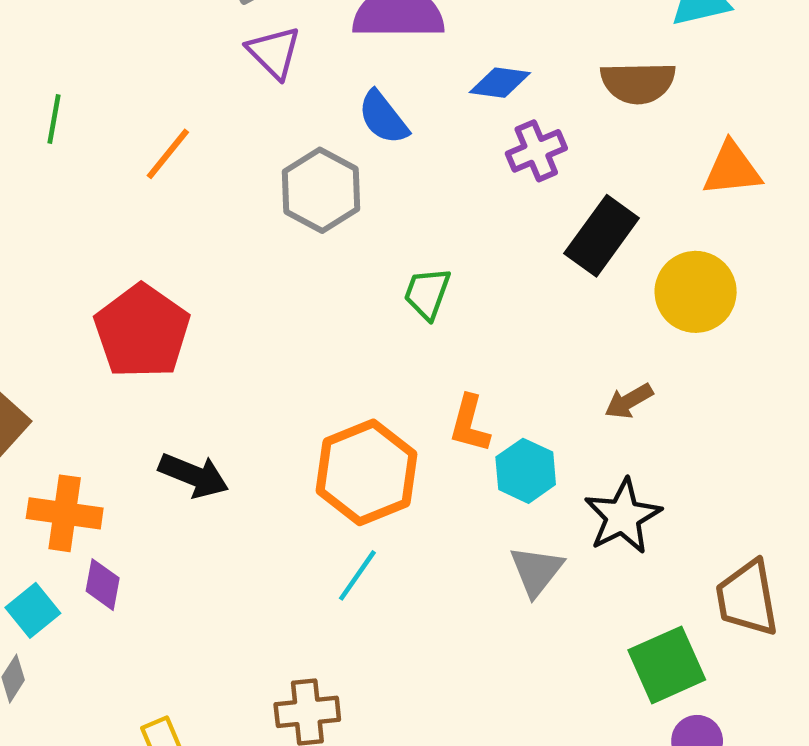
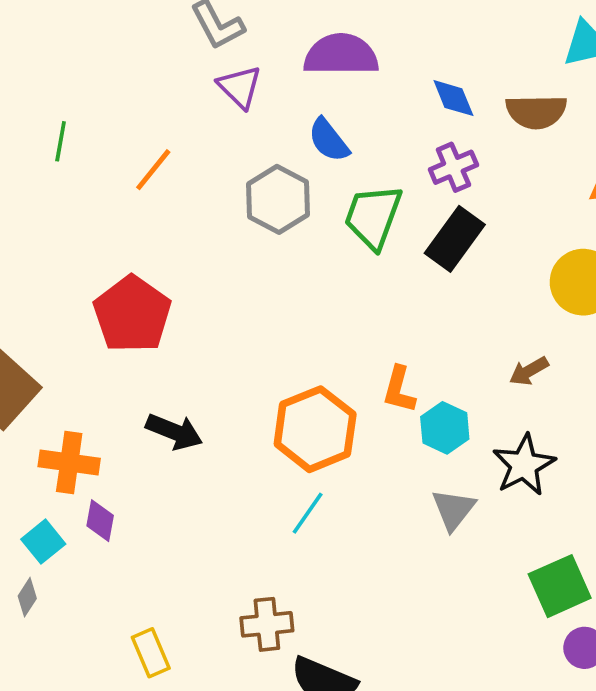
blue diamond: (500, 83) -> (453, 98), moved, turned 60
black rectangle: (602, 236) -> (455, 239), moved
green trapezoid: (427, 293) -> (373, 217), moved, size x1.5

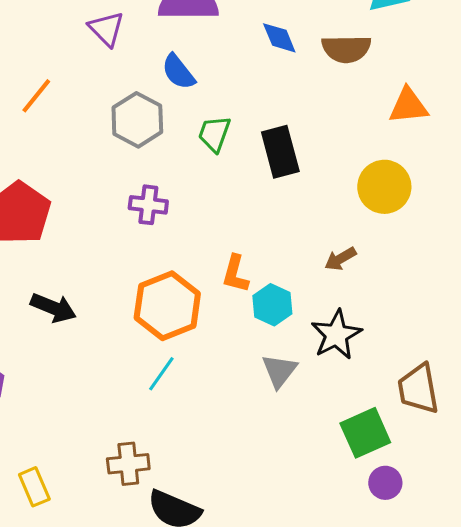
purple cross: (453, 167) -> (148, 205), moved, turned 30
green trapezoid: (373, 217) -> (214, 134), size x0.7
black rectangle: (455, 239) -> (280, 152), turned -51

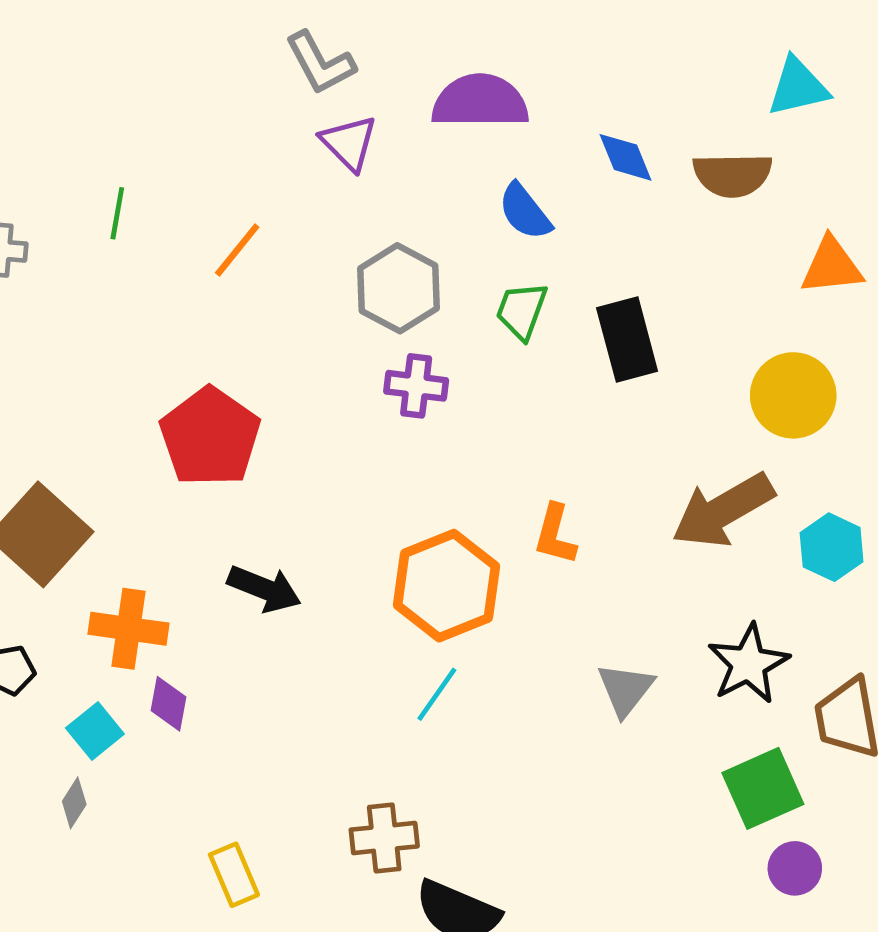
blue semicircle: (178, 72) -> (525, 212), moved
purple cross: (148, 205) -> (416, 386), moved
brown arrow: (340, 259) -> (723, 510), size x2.0
cyan hexagon: (272, 305) -> (832, 547), moved
black star: (336, 335) -> (748, 664), moved

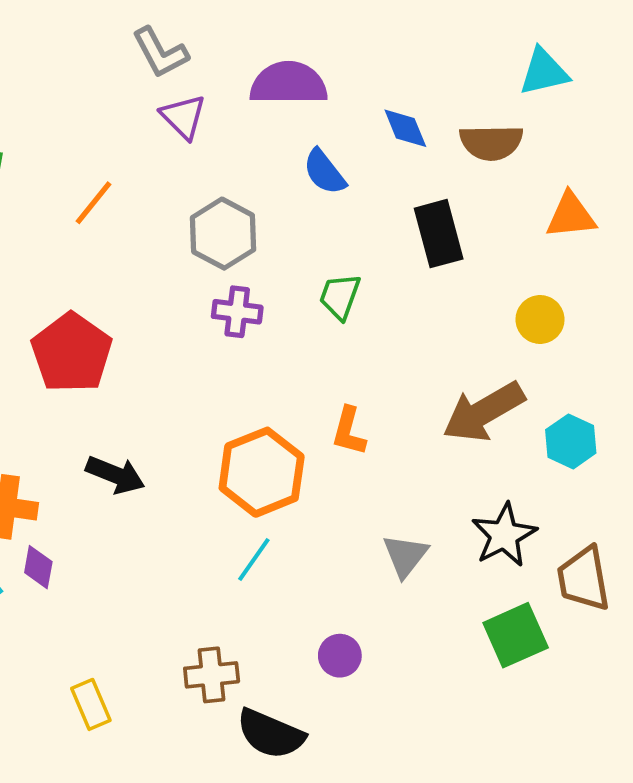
green trapezoid: (522, 311) -> (340, 296), moved
black rectangle: (627, 339) -> (439, 234), moved
yellow circle: (793, 395) -> (540, 319), size x0.7
purple circle: (795, 868) -> (340, 656), moved

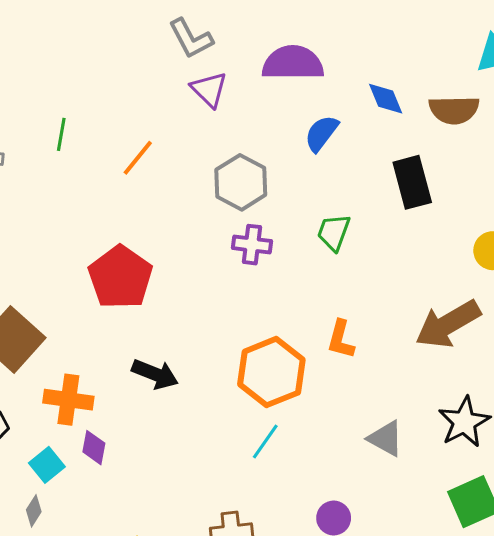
blue semicircle: (324, 172) -> (321, 133), turned 75
gray triangle: (405, 556) -> (386, 438), turned -39

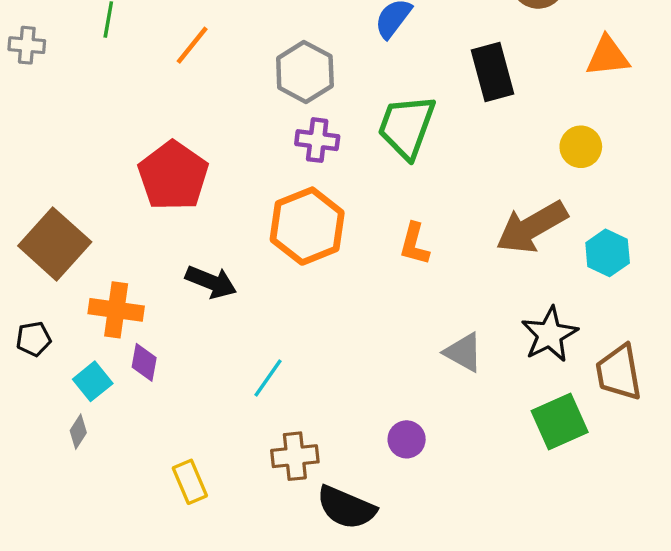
green trapezoid: (334, 232) -> (407, 127), size x1.6
orange hexagon: (271, 372) -> (307, 226), moved
cyan line: (265, 441) -> (268, 378), moved

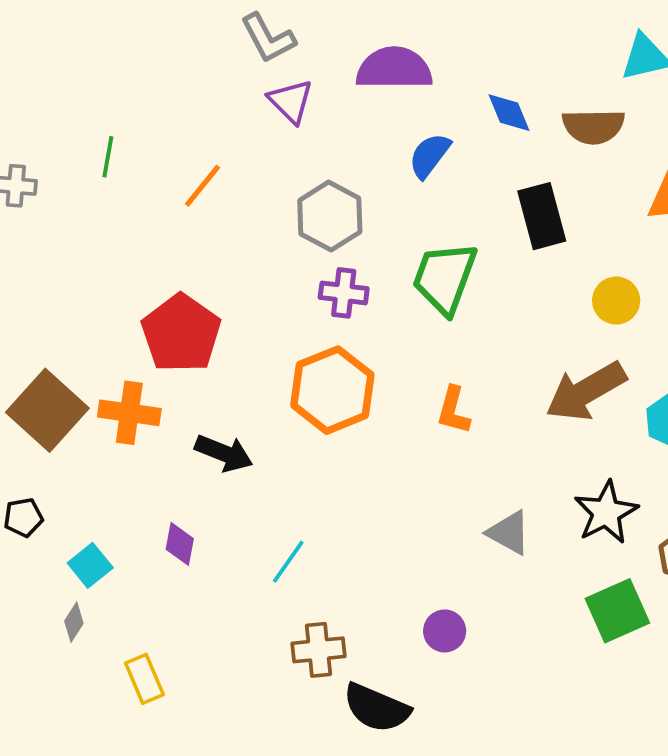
yellow circle: (581, 147) -> (616, 301), moved
orange cross: (116, 310) -> (129, 413), moved
purple diamond: (144, 362) -> (180, 544), moved
yellow rectangle: (190, 482) -> (144, 679), moved

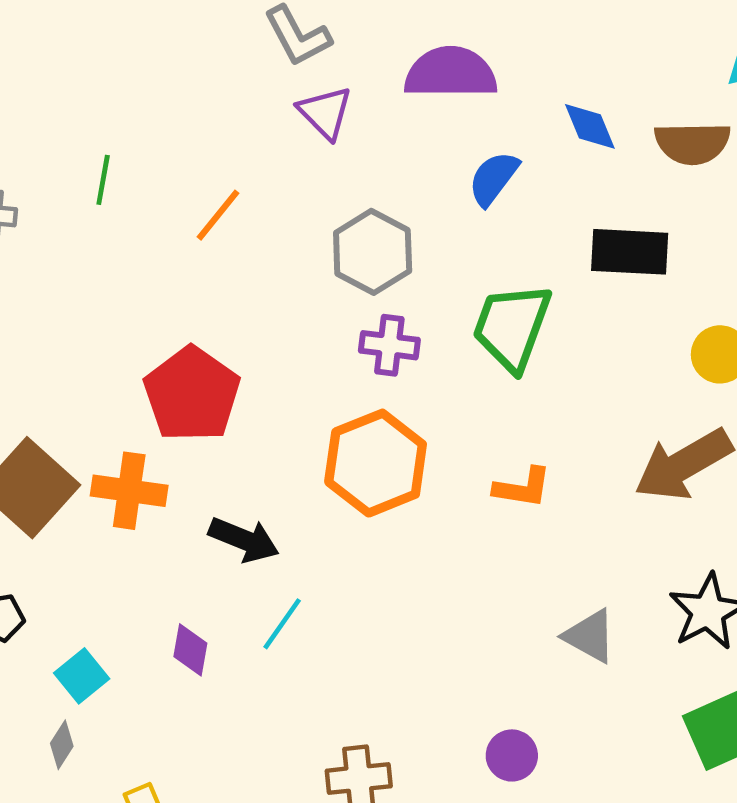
black rectangle: (542, 216) -> (630, 252), turned -72
orange L-shape: (453, 410) -> (523, 488), turned -96
cyan line: (288, 562) -> (282, 624), moved

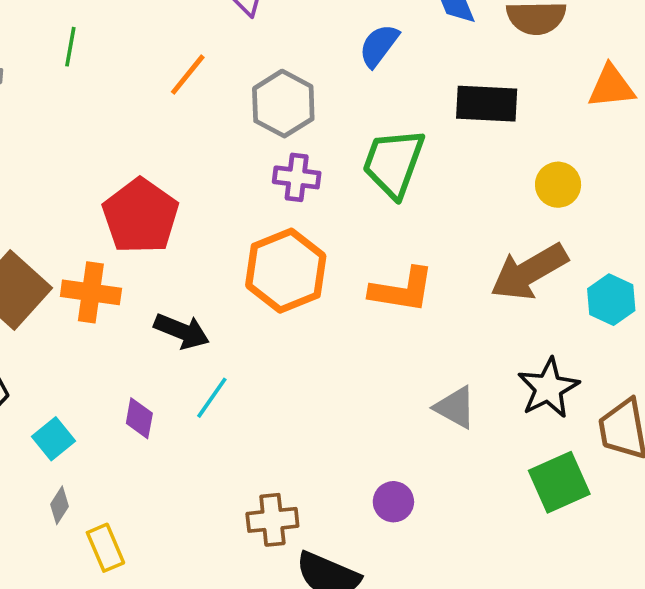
orange line: (218, 215) -> (188, 75), moved
orange L-shape: (523, 488) -> (402, 290), size x1.4
gray diamond: (62, 745) -> (59, 505), moved

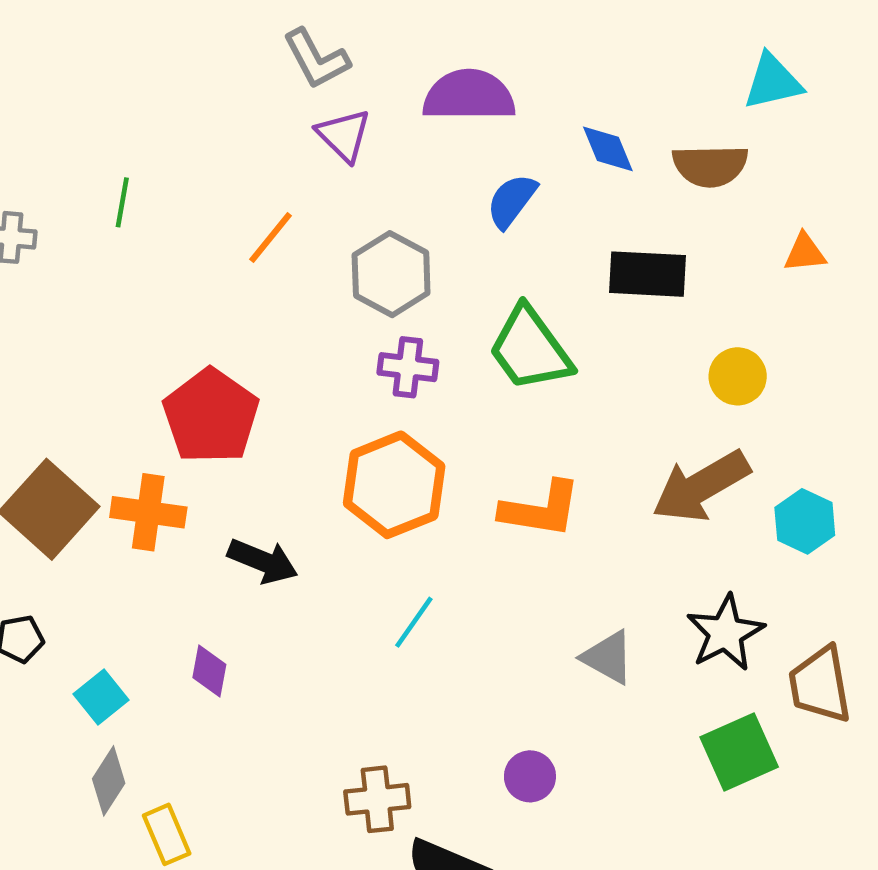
orange triangle: (611, 87) -> (805, 253), size x0.7
green trapezoid: (393, 163) -> (530, 349), turned -56
cyan line: (212, 398) -> (414, 622), moved
gray diamond: (59, 505) -> (109, 781), size x1.4

